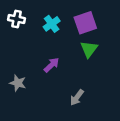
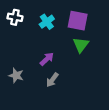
purple square: (85, 23) -> (78, 21), turned 30
gray arrow: (77, 97) -> (52, 80), moved

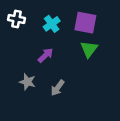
purple arrow: (47, 59) -> (46, 55), moved
gray star: (16, 75) -> (27, 82), moved

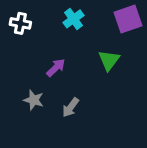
purple square: (85, 23) -> (128, 19), moved, turned -30
cyan cross: (52, 24) -> (74, 19), moved

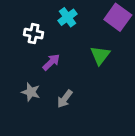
purple square: (128, 19) -> (118, 17), turned -35
white cross: (20, 23) -> (34, 34), moved

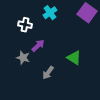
green triangle: (100, 55) -> (74, 58), moved, turned -35
gray star: (31, 92) -> (23, 58), moved

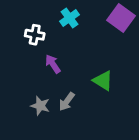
purple arrow: (38, 46) -> (53, 64), turned -80
gray star: (23, 58) -> (40, 106), moved

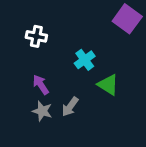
cyan cross: (70, 18) -> (85, 60), moved
purple arrow: (53, 64) -> (41, 85), moved

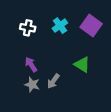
purple square: (127, 19) -> (91, 26), moved
cyan cross: (85, 60) -> (60, 26), moved

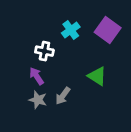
white cross: (28, 28) -> (44, 51), moved

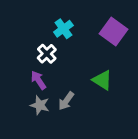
cyan cross: (71, 30) -> (63, 29), moved
white cross: (44, 51) -> (47, 54), turned 36

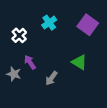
white cross: (47, 54) -> (19, 35), moved
gray star: (40, 105) -> (14, 74), moved

